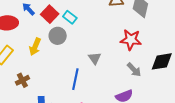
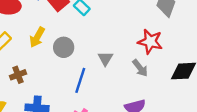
gray circle: (58, 36) -> (64, 47), moved
gray arrow: (134, 70) -> (140, 68), moved

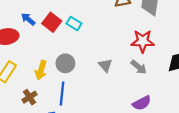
yellow arrow: (37, 37) -> (41, 70), moved
blue line: (80, 80) -> (62, 94), moved

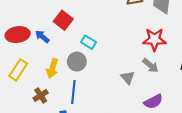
blue arrow: (28, 19) -> (42, 37), moved
cyan rectangle: (74, 24) -> (88, 42), moved
gray triangle: (105, 65) -> (128, 78), moved

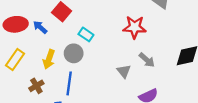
red star: (154, 39) -> (135, 27), moved

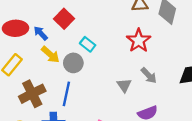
red star: (135, 27) -> (139, 41), turned 30
yellow arrow: (49, 59) -> (50, 55), moved, turned -72
brown cross: (36, 86) -> (32, 94), size x1.6

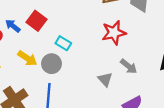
blue arrow: (41, 33) -> (13, 26), moved
red star: (139, 41) -> (114, 33), turned 30

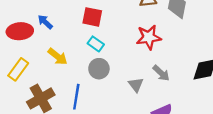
red square: (36, 21) -> (92, 17), moved, turned -30
gray circle: (52, 64) -> (99, 69), moved

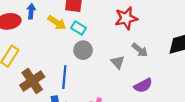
blue arrow: (45, 22) -> (31, 11), turned 56
yellow arrow: (58, 57) -> (57, 23), moved

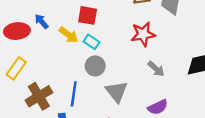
blue arrow: (31, 11) -> (42, 21), turned -48
gray triangle: (118, 62) -> (117, 92), moved, size x1.5

